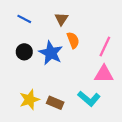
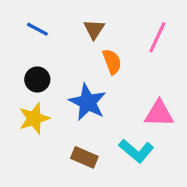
pink line: (105, 47) -> (157, 37), moved
blue star: (51, 53) -> (88, 102), moved
yellow star: (30, 100) -> (34, 118), moved

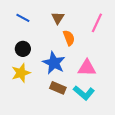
pink triangle: (159, 114) -> (87, 68), moved
brown rectangle: (84, 157) -> (58, 88), moved

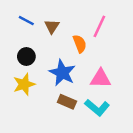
brown triangle: (58, 18) -> (52, 26), moved
pink line: (97, 23) -> (99, 26), moved

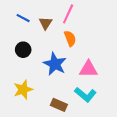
pink line: (99, 26) -> (68, 14), moved
yellow star: (24, 84) -> (23, 90), moved
brown rectangle: (67, 102) -> (59, 105), moved

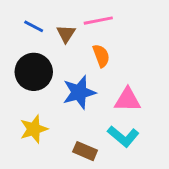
pink line: (68, 14) -> (98, 21), turned 54
black circle: (23, 50) -> (34, 72), size x1.6
blue star: (55, 64) -> (79, 92), turned 30

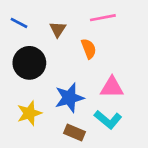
pink line: (98, 21) -> (103, 18), moved
blue line: (34, 26) -> (19, 23), moved
blue star: (79, 92) -> (69, 98), moved

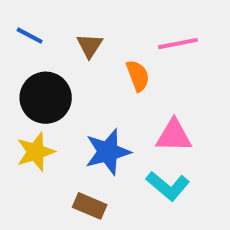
pink line: (103, 18) -> (178, 44), moved
yellow star: (29, 113) -> (36, 152), moved
brown rectangle: (74, 133) -> (90, 206), moved

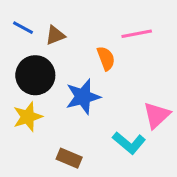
brown triangle: (90, 46) -> (55, 35), moved, turned 35
pink triangle: (174, 136) -> (157, 115), moved, turned -44
blue star: (108, 152) -> (83, 97), moved

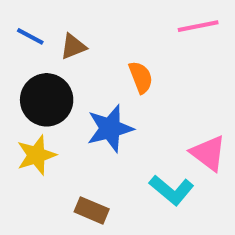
pink line: (137, 34) -> (198, 26), moved
pink triangle: (157, 115) -> (208, 153), turned -40

